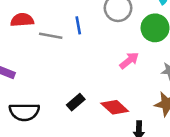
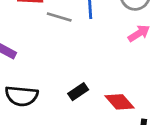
pink arrow: (129, 60) -> (139, 33), moved

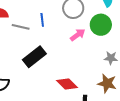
black rectangle: (78, 92) -> (34, 57), moved, size x1.6

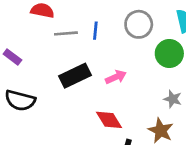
gray line: (21, 27) -> (66, 33), turned -30
pink arrow: (78, 35) -> (116, 77), moved

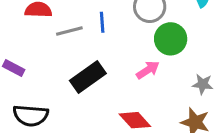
green circle: (169, 53) -> (171, 39), moved
pink arrow: (116, 77) -> (148, 70), moved

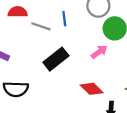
gray line: (69, 31) -> (41, 26), turned 36

